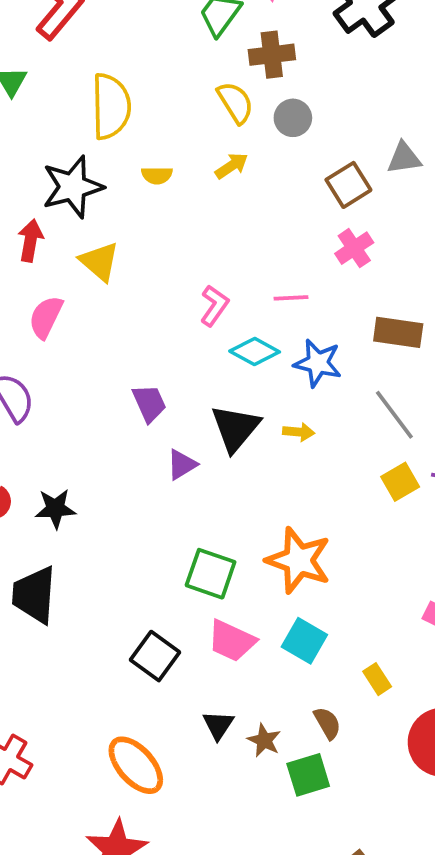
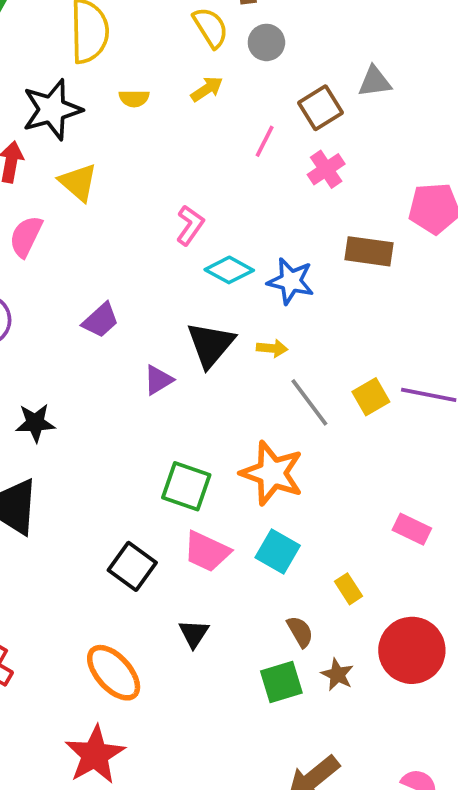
pink line: (291, 298) -> (265, 141), moved, turned -60
purple trapezoid: (149, 403) -> (101, 320), moved, turned 72
gray line: (394, 415) -> (309, 402), moved
brown star: (264, 740) -> (337, 675), moved

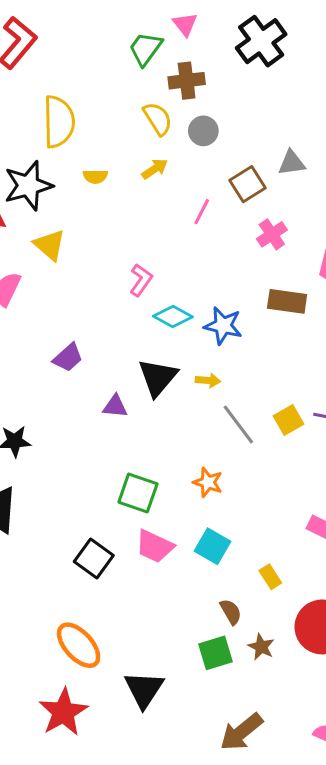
pink cross: (326, 169) -> (272, 234), moved
purple triangle: (158, 380) -> (115, 406), turned 36
orange star: (272, 473) -> (208, 482), size x0.6
black triangle: (194, 634) -> (144, 689), moved, size x1.6

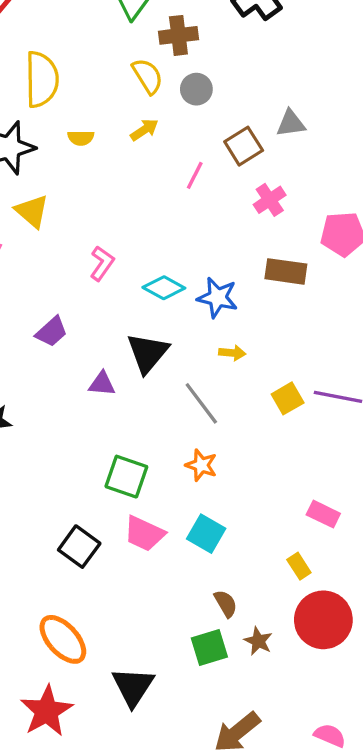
pink L-shape: (141, 280) -> (102, 263), moved
yellow arrow: (208, 380) -> (232, 353), moved
gray line: (238, 425) -> (201, 403), moved
yellow rectangle: (270, 577) -> (299, 566), moved

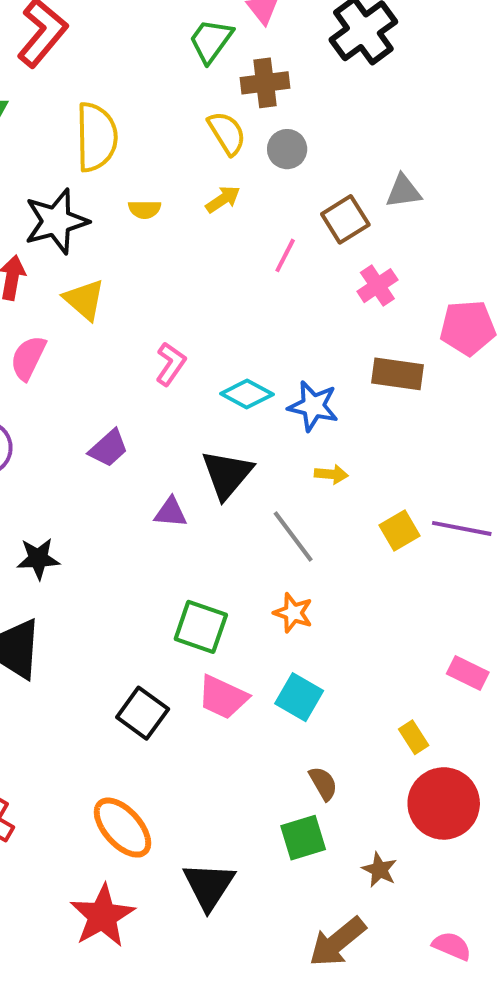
pink rectangle: (323, 514) -> (468, 673), moved
brown star: (258, 641) -> (379, 870), moved

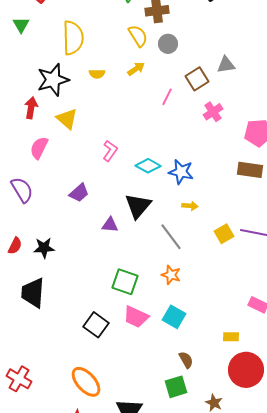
brown rectangle: (397, 374) -> (250, 170), moved
yellow rectangle: (414, 737) -> (231, 337), turned -56

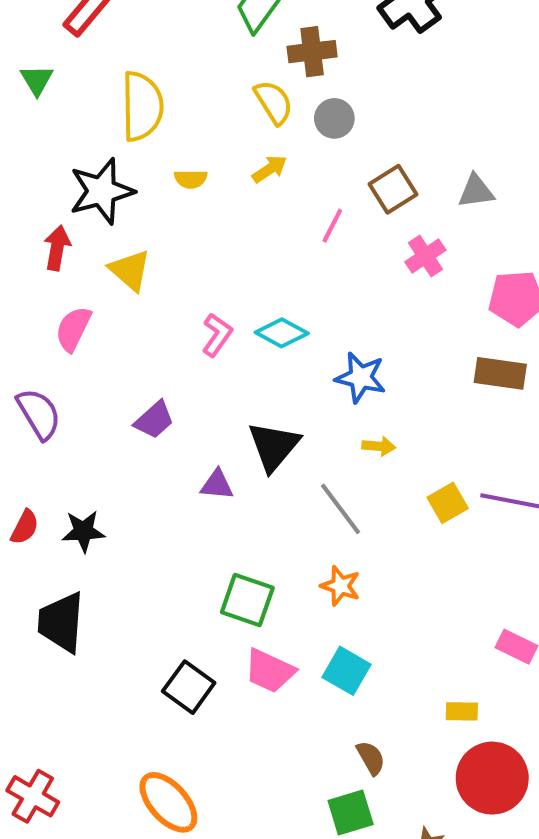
gray triangle: (226, 65) -> (476, 191), moved
cyan diamond: (148, 166) -> (282, 333), moved

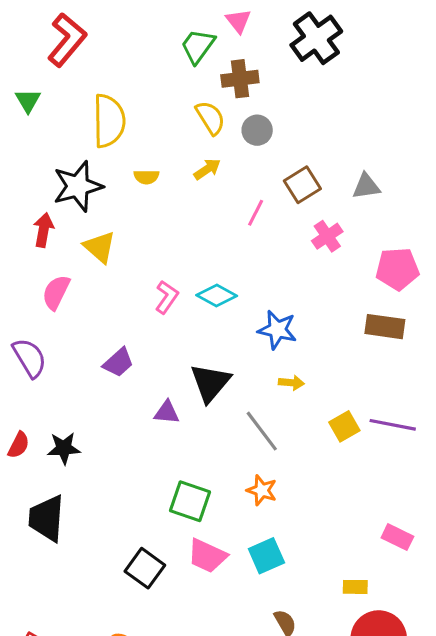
cyan square: (346, 671) -> (266, 556), turned 36

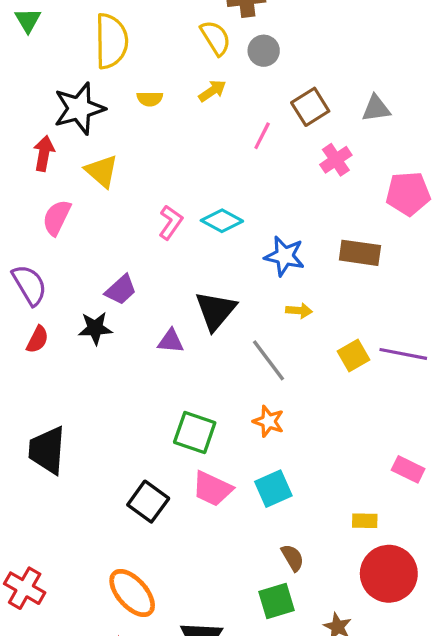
brown rectangle: (385, 327) -> (360, 253), moved
red semicircle: (19, 445) -> (37, 339), moved
black star: (64, 448) -> (95, 328), moved

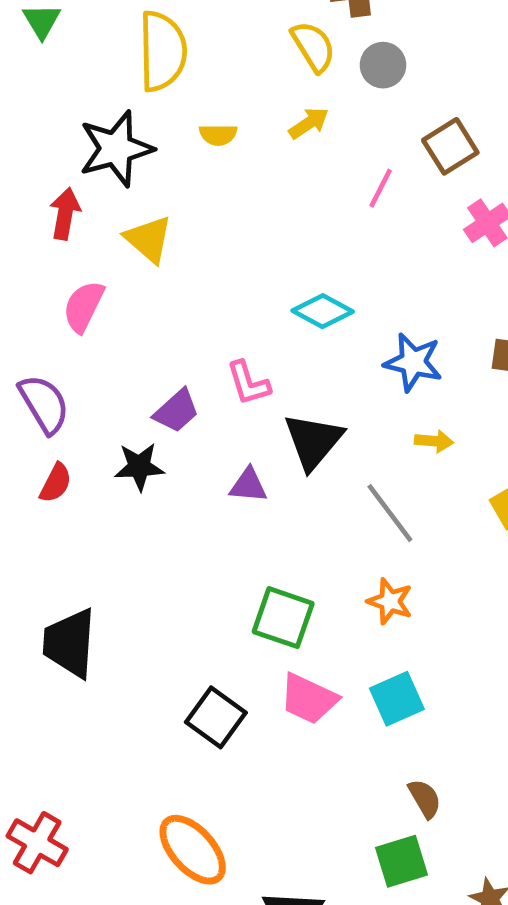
pink L-shape: (171, 222) -> (248, 383), moved, turned 128

